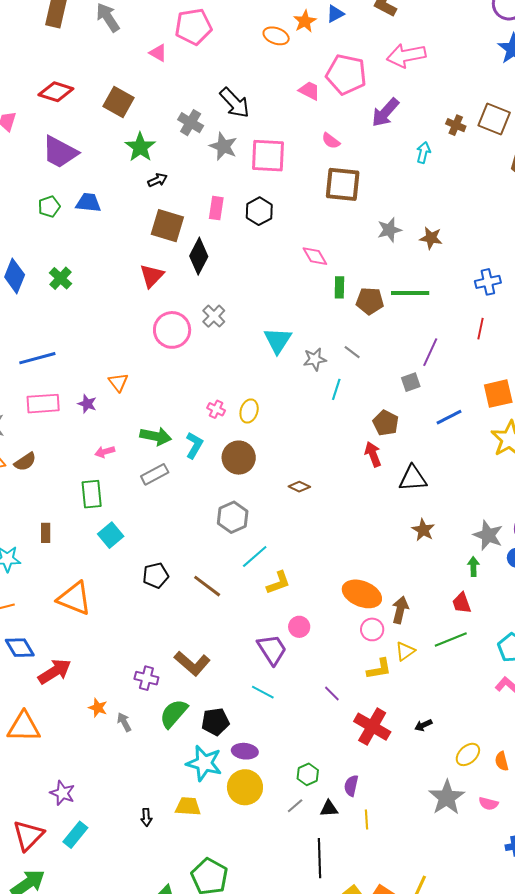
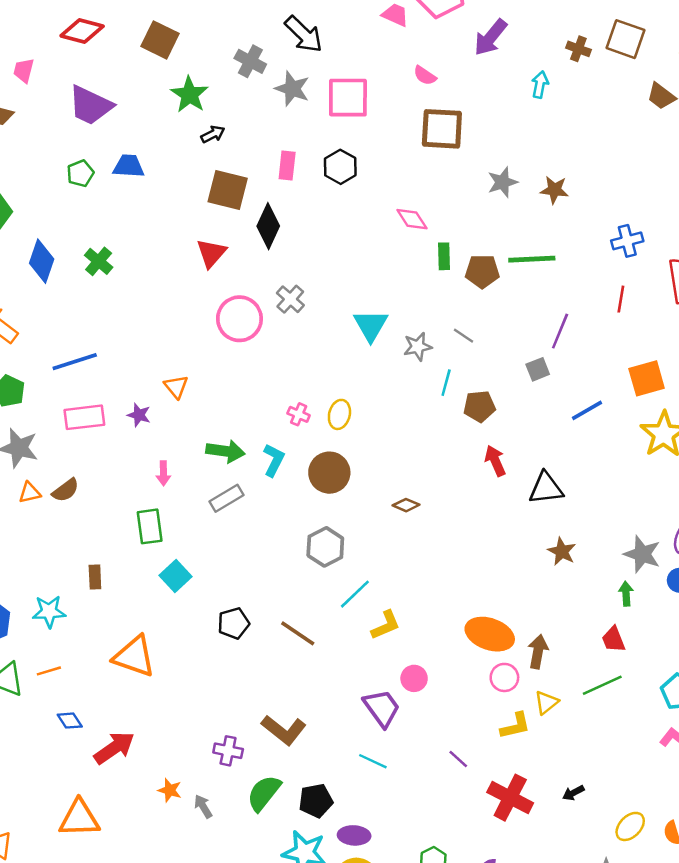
brown pentagon: (386, 423) -> (479, 406), moved, turned -30
pink arrow: (105, 452) -> (163, 473), turned -72
blue diamond: (20, 648) -> (70, 721), size x0.7

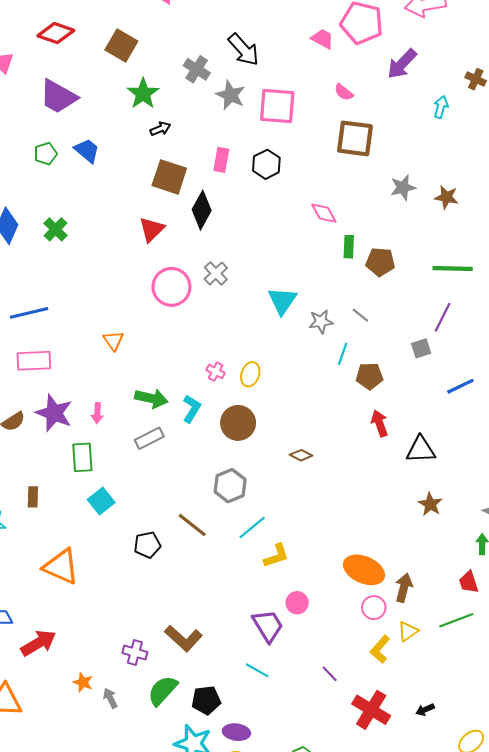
blue trapezoid: (129, 166) -> (87, 151), turned 32
green line: (532, 259) -> (453, 268), moved
purple star: (139, 415) -> (54, 413), moved, size x1.8
brown line: (298, 633) -> (192, 525), moved
yellow L-shape: (515, 726) -> (380, 649), turned 140

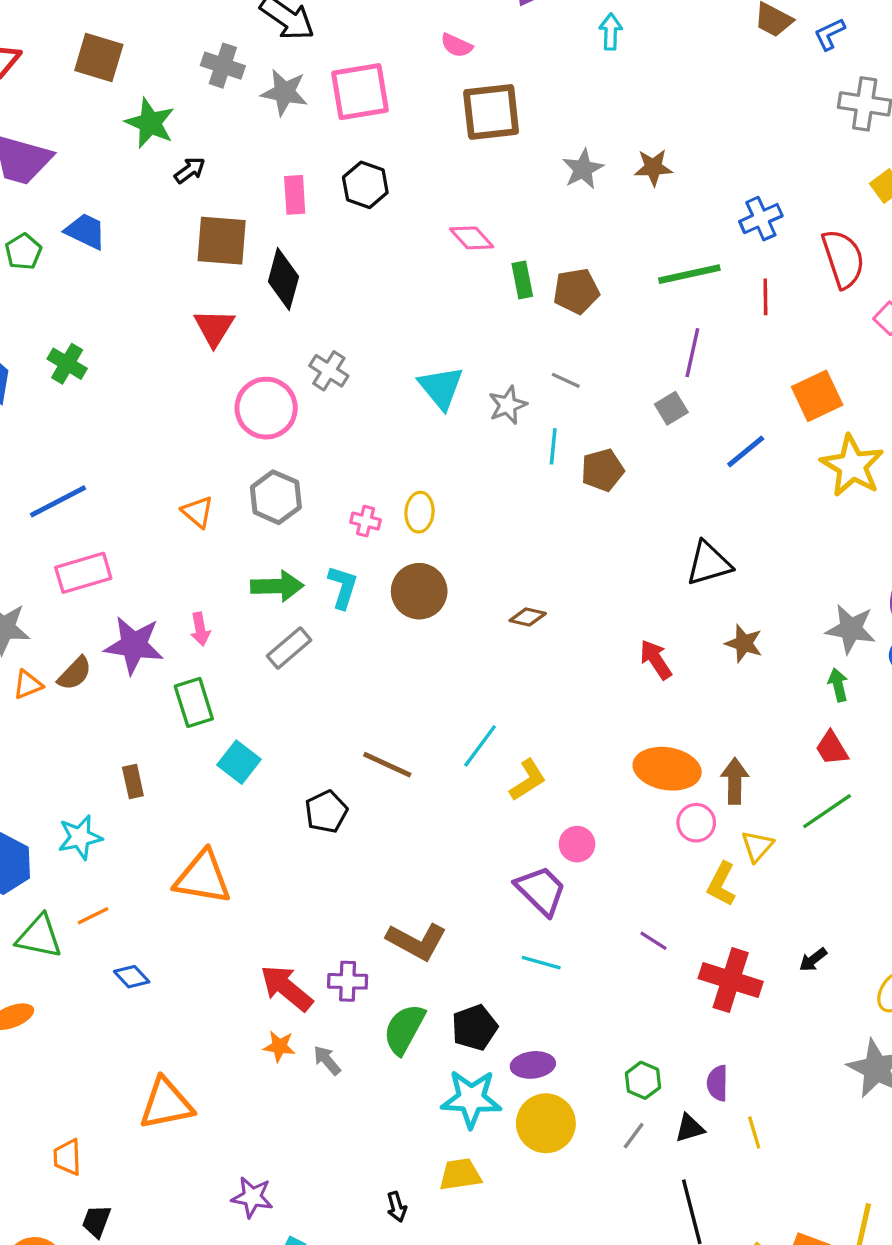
red arrow: (380, 423) -> (656, 660), moved
gray hexagon: (230, 486) -> (276, 497), moved
red arrow: (38, 643) -> (286, 988), moved, turned -96

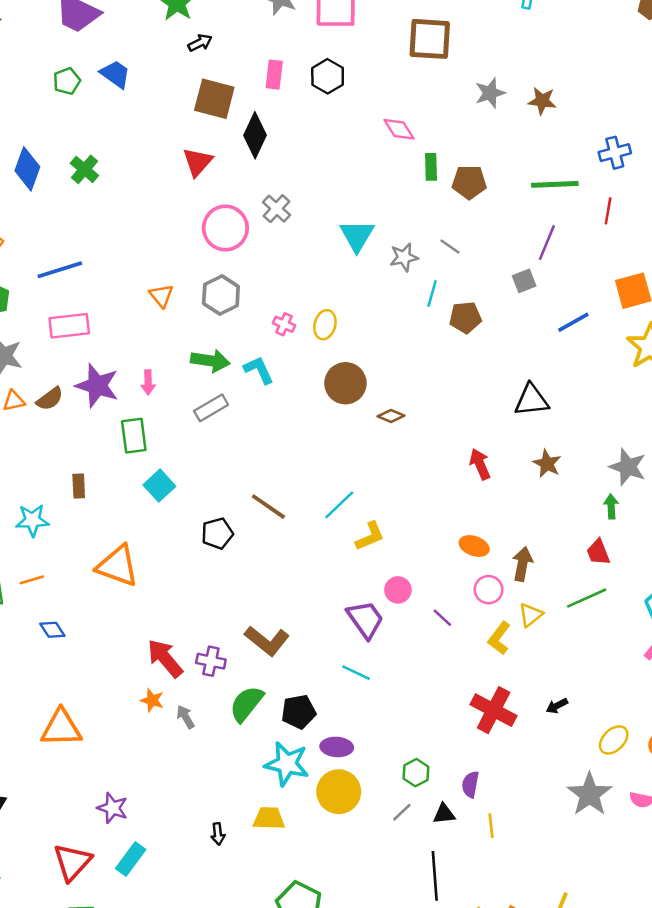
cyan L-shape: (343, 587) -> (259, 370), turned -52
brown circle: (419, 591) -> (345, 383), moved
orange ellipse: (667, 769) -> (474, 546), size x0.6
purple line: (654, 941) -> (442, 618), moved

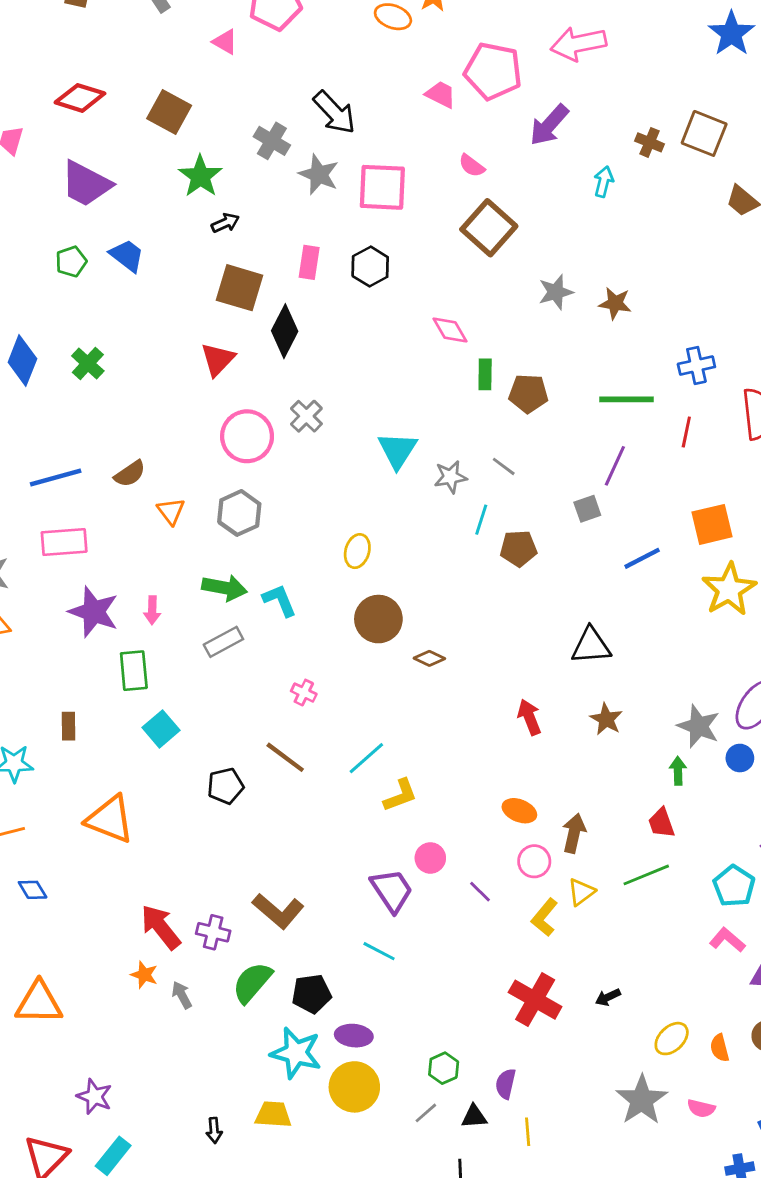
brown square: (430, 39) -> (489, 228), turned 36
pink cross: (284, 324) -> (304, 693), moved
brown semicircle: (50, 399) -> (130, 474), moved

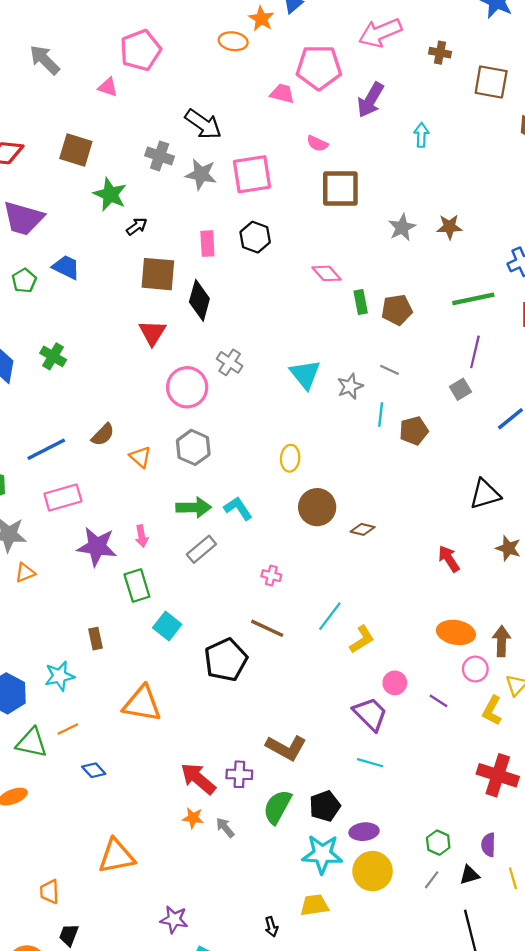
brown cross: (650, 142) -> (440, 53), moved
brown square: (489, 228) -> (340, 189), turned -30
black pentagon: (225, 786) -> (226, 660), size x1.5
orange ellipse: (519, 811) -> (456, 632), size x1.4

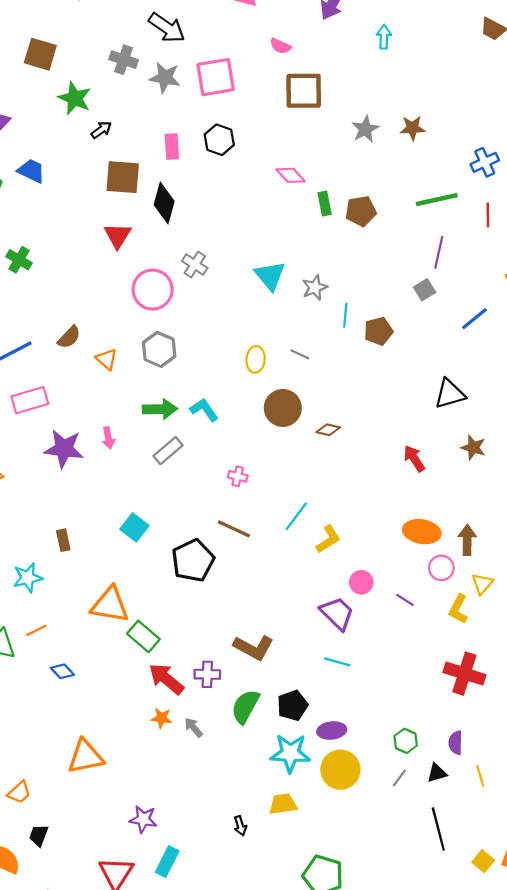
gray line: (389, 370) -> (300, 354), moved
green rectangle: (137, 586) -> (143, 636), moved, turned -32
orange trapezoid: (50, 892) -> (19, 792), turned -130

